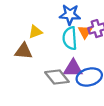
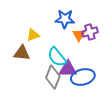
cyan semicircle: (70, 38) -> (57, 57), moved, turned -35
gray diamond: (57, 77) -> (53, 77), turned 60

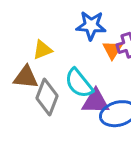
gray diamond: (53, 77) -> (47, 97), moved

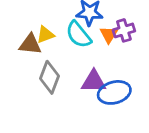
brown triangle: (26, 77) -> (30, 44), moved
cyan semicircle: (79, 83) -> (78, 35), moved

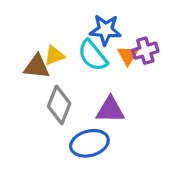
blue ellipse: (114, 92) -> (89, 143), moved

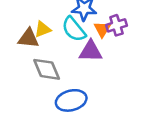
gray diamond: (59, 105) -> (47, 69), turned -44
purple triangle: (110, 110) -> (91, 51), moved

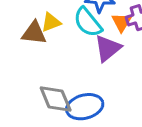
purple triangle: (91, 51) -> (108, 48), turned -40
gray diamond: (47, 69) -> (56, 99), moved

